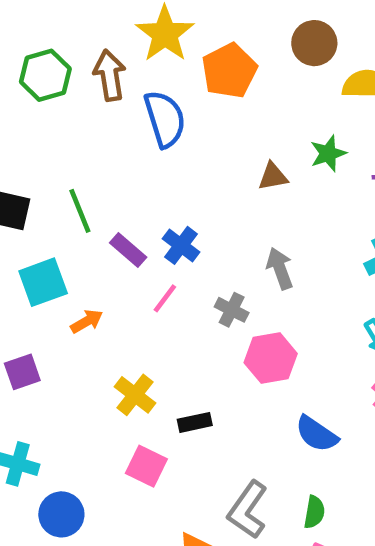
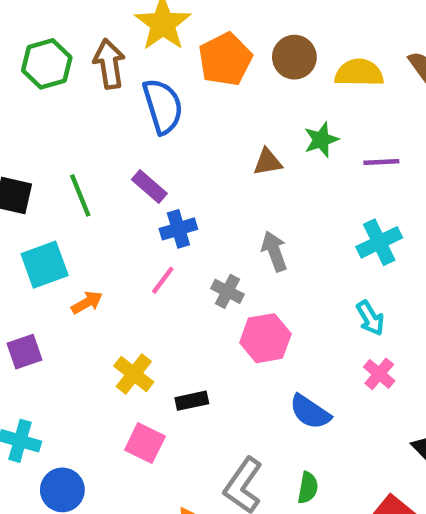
brown circle: (314, 43) -> (294, 57), moved
blue cross: (181, 245) -> (178, 229), turned 36
purple rectangle: (128, 250) -> (149, 187), moved

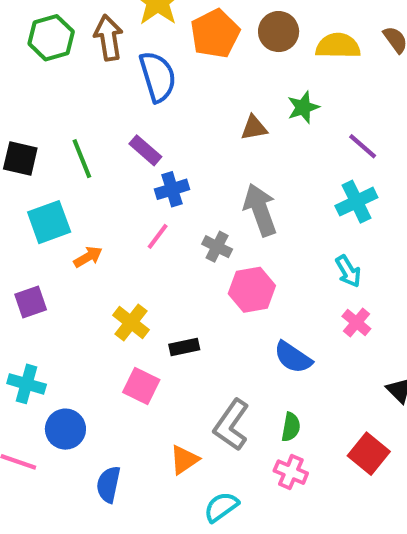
purple line: (381, 162) -> (363, 146), moved, turned 44
gray arrow: (274, 251) -> (260, 210), size x1.4

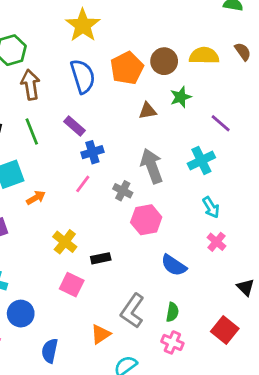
brown circle: (279, 32) -> (164, 61), moved
orange pentagon: (215, 34) -> (127, 68), moved
brown arrow: (108, 38) -> (30, 85), moved
cyan cross: (356, 202) -> (201, 160), moved

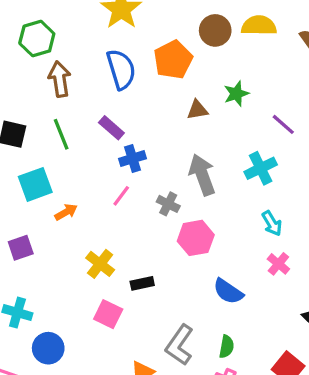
yellow semicircle: (204, 56) -> (259, 26), moved
brown circle: (164, 61) -> (215, 30), moved

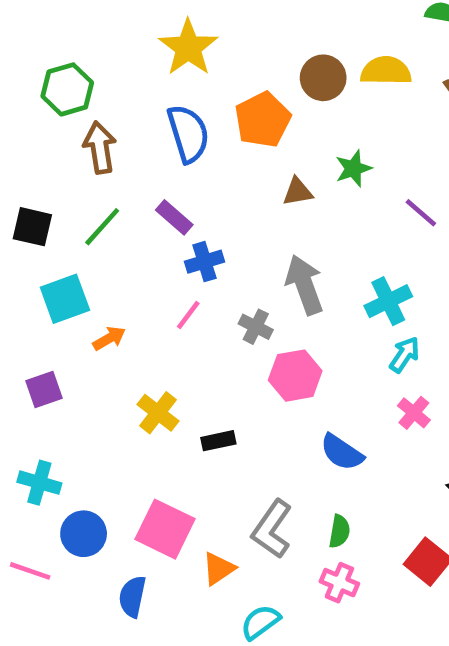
green line: (61, 134) -> (102, 227), turned 64
cyan cross: (261, 168) -> (388, 301), moved
cyan arrow: (272, 223) -> (405, 355), turned -115
pink square: (108, 314) -> (165, 529), moved, size x1.4

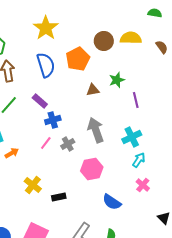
purple line: (421, 213) -> (136, 100), moved, turned 35
gray cross: (256, 327) -> (68, 144), moved, turned 32

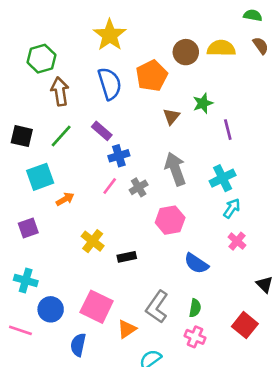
brown semicircle: (162, 47) -> (261, 46), moved
brown triangle: (93, 90) -> (171, 116), turned -40

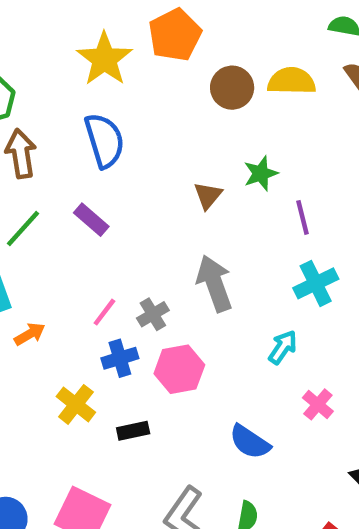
orange pentagon: (152, 76) -> (175, 35), moved
blue cross: (119, 156) -> (120, 358), moved
cyan cross: (223, 178) -> (316, 283), moved
cyan arrow: (232, 208) -> (283, 347), moved
pink hexagon: (170, 220) -> (179, 369), moved

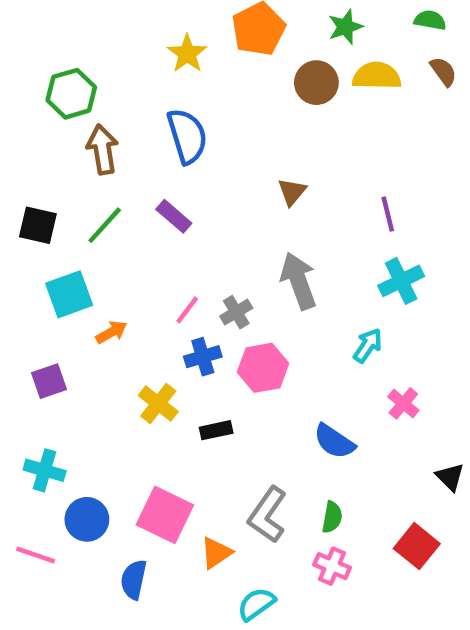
yellow star: (104, 59) -> (187, 54), size x0.7
green star: (261, 173) -> (345, 27), moved

